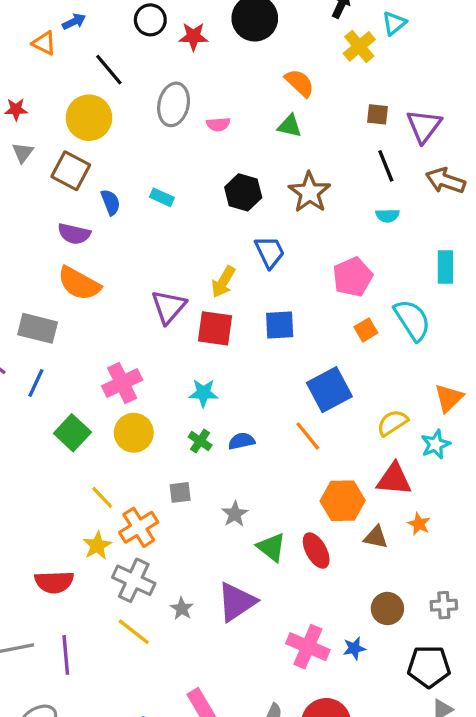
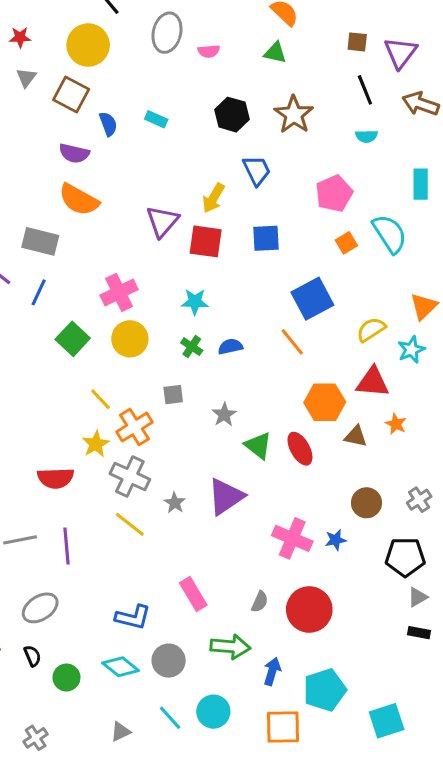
gray cross: (444, 605) -> (419, 500), turned -30

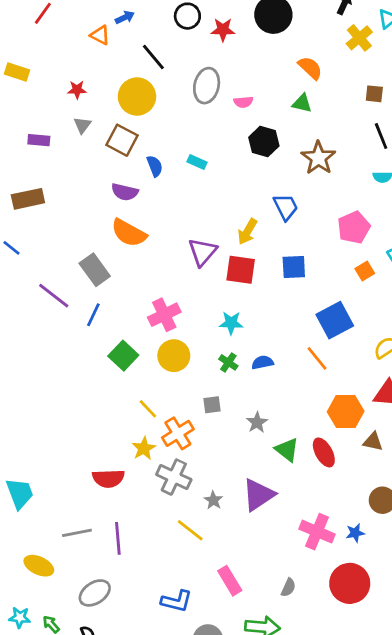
black hexagon: (232, 115) -> (264, 142), moved
gray rectangle: (40, 241) -> (95, 270), turned 40
yellow line: (130, 524) -> (190, 530), moved
red circle: (309, 609) -> (350, 583), moved

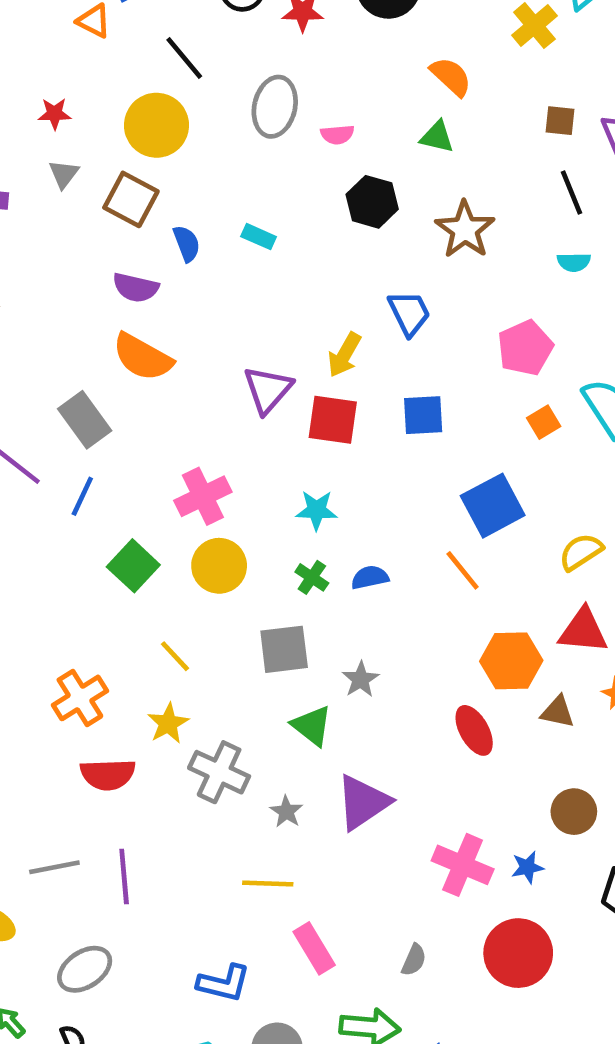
gray square: (212, 405) -> (284, 649), size x1.6
orange cross: (178, 433) -> (80, 698), moved
green triangle: (287, 450) -> (312, 726), moved
yellow line: (190, 530) -> (268, 883), moved, turned -36

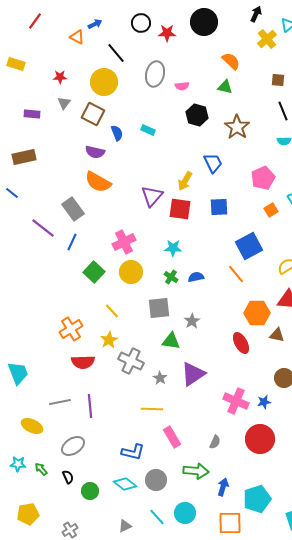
green triangle: (312, 726) -> (171, 341), turned -30

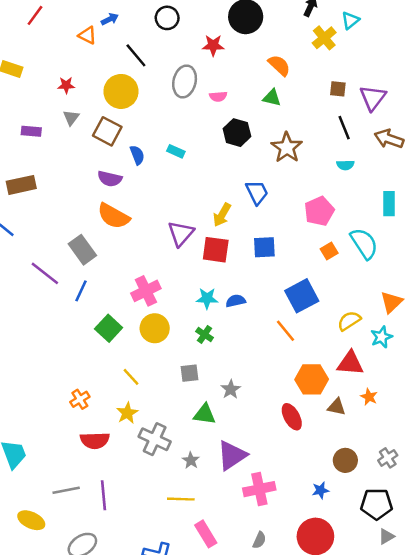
red star: (167, 33) -> (213, 45), moved
blue semicircle: (196, 277) -> (236, 301), moved
gray square: (159, 308) -> (190, 373), size x0.7
orange cross: (71, 329) -> (80, 399), size x0.7
pink cross: (236, 401) -> (259, 489), moved, turned -35

